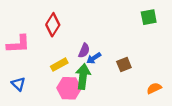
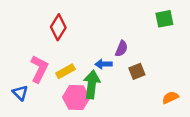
pink L-shape: (18, 44) -> (39, 69), moved, turned -60
purple semicircle: (84, 51) -> (121, 49), moved
blue arrow: (94, 58) -> (104, 64), turned 32

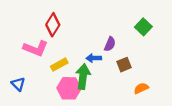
green square: (164, 19) -> (143, 27), moved, turned -35
pink L-shape: (39, 69) -> (36, 48), moved, turned 85
orange semicircle: (170, 98) -> (141, 88), moved

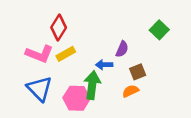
yellow rectangle: (59, 65) -> (66, 54), moved
blue triangle: (18, 84) -> (39, 89), moved, size x1.6
orange semicircle: (141, 88) -> (130, 91), moved

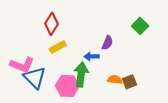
pink L-shape: (39, 54) -> (22, 65), moved
brown square: (138, 72) -> (130, 82), moved
orange semicircle: (130, 91) -> (115, 80), turned 32

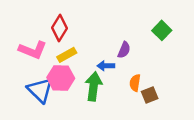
pink L-shape: (22, 65) -> (33, 50), moved
orange semicircle: (115, 80) -> (135, 83), moved, turned -88
pink hexagon: (67, 86) -> (61, 78), moved

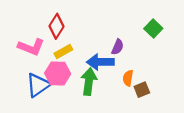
blue arrow: (106, 66) -> (100, 62), size x1.6
blue triangle: (40, 90) -> (38, 85), turned 40

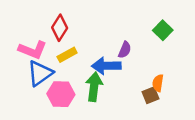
pink hexagon: (58, 73) -> (61, 94), moved
orange semicircle: (128, 78) -> (158, 83), moved
blue triangle: (38, 85) -> (40, 73), moved

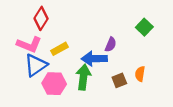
red diamond: (60, 28) -> (41, 18), moved
brown square: (151, 95) -> (119, 80), moved

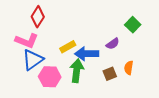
purple semicircle: (111, 45) -> (113, 44), moved, turned 32
yellow rectangle: (60, 49) -> (68, 47), moved

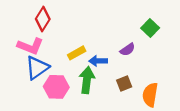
blue arrow: (87, 54) -> (98, 61), size x0.7
orange semicircle: (129, 68) -> (150, 95), moved, size x1.5

